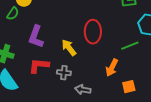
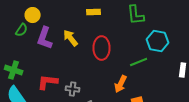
purple L-shape: (36, 37) -> (45, 38), moved
yellow arrow: (69, 48) -> (71, 38), moved

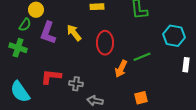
cyan hexagon: (158, 41) -> (174, 36), moved
green cross: (14, 70) -> (18, 48), moved
orange arrow: (121, 84) -> (121, 69), moved

